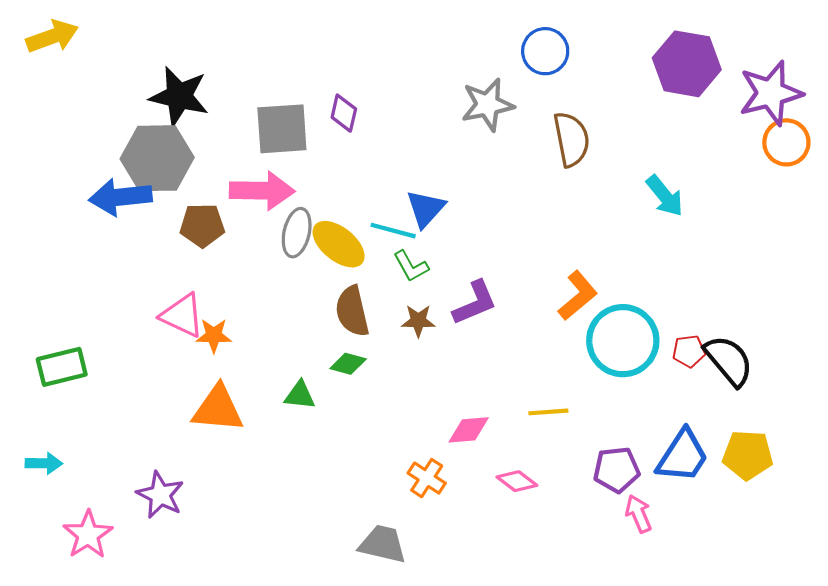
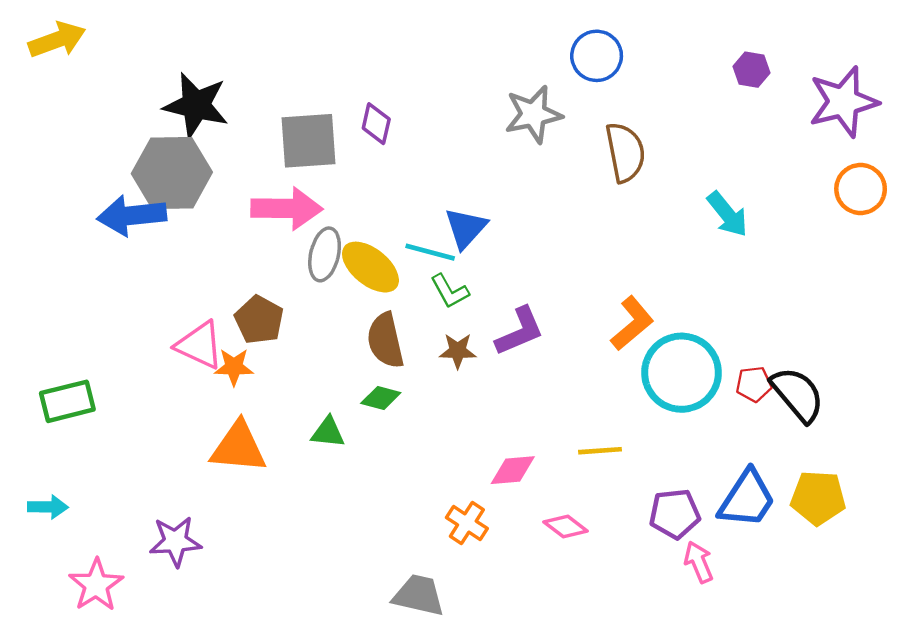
purple hexagon: (687, 64) -> (752, 70), size x0.5
orange circle: (786, 142) -> (861, 189), moved
brown pentagon: (202, 225) -> (259, 320), moved, turned 30
purple star: (160, 495) -> (175, 541), turned -30

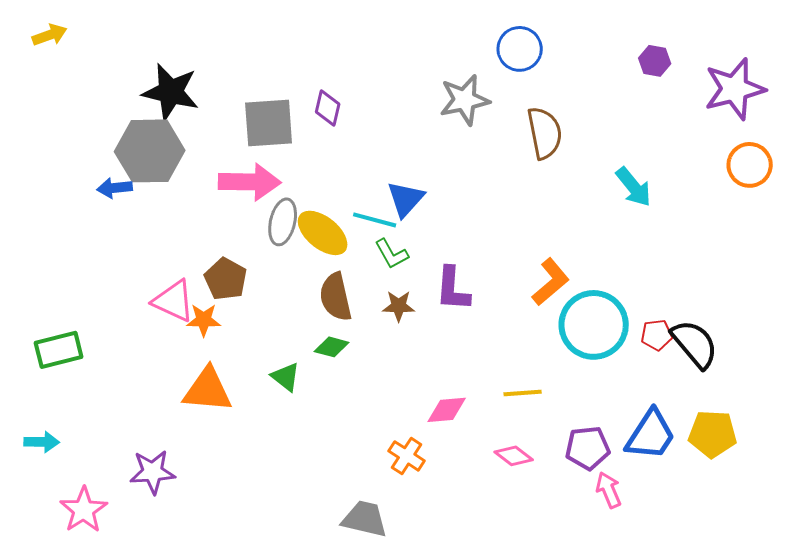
yellow arrow: (57, 40) -> (50, 35), size x0.7
blue arrow: (132, 215) -> (115, 188), size x0.6
purple L-shape: (520, 331) -> (453, 289), turned 117
green triangle: (328, 432) -> (286, 377), turned 32
pink diamond: (566, 526) -> (514, 456), moved

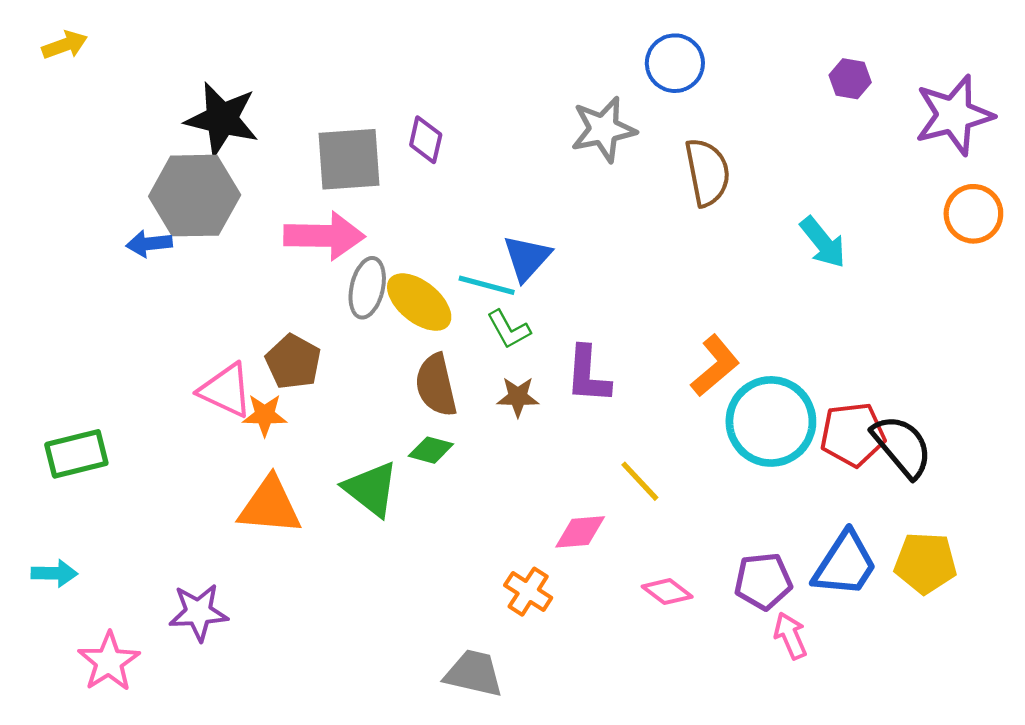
red pentagon: (657, 335) -> (853, 434), size x1.6
green triangle: (286, 377) -> (371, 489), size x1.5
yellow line: (523, 393) -> (640, 481), moved, turned 51

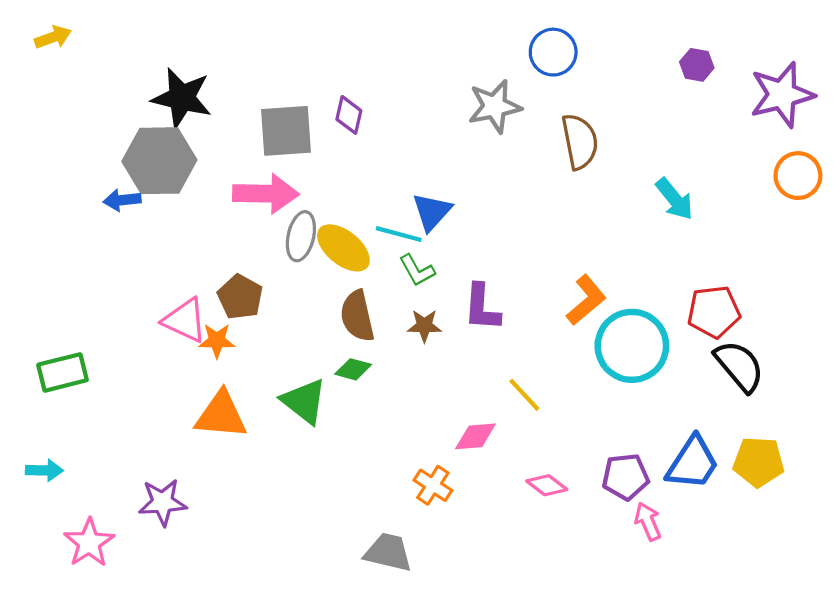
red pentagon: (853, 434) -> (714, 312), moved

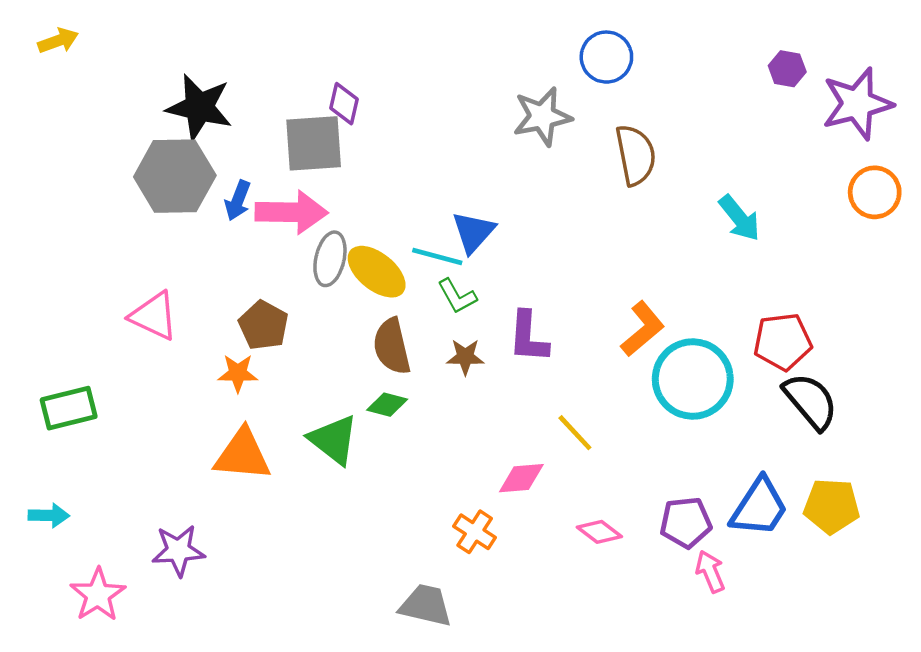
purple hexagon: (697, 65) -> (787, 69), moved
purple diamond: (349, 115) -> (344, 104), moved
blue arrow: (122, 200) -> (238, 201), moved, turned -63
pink triangle: (185, 320) -> (154, 316), moved

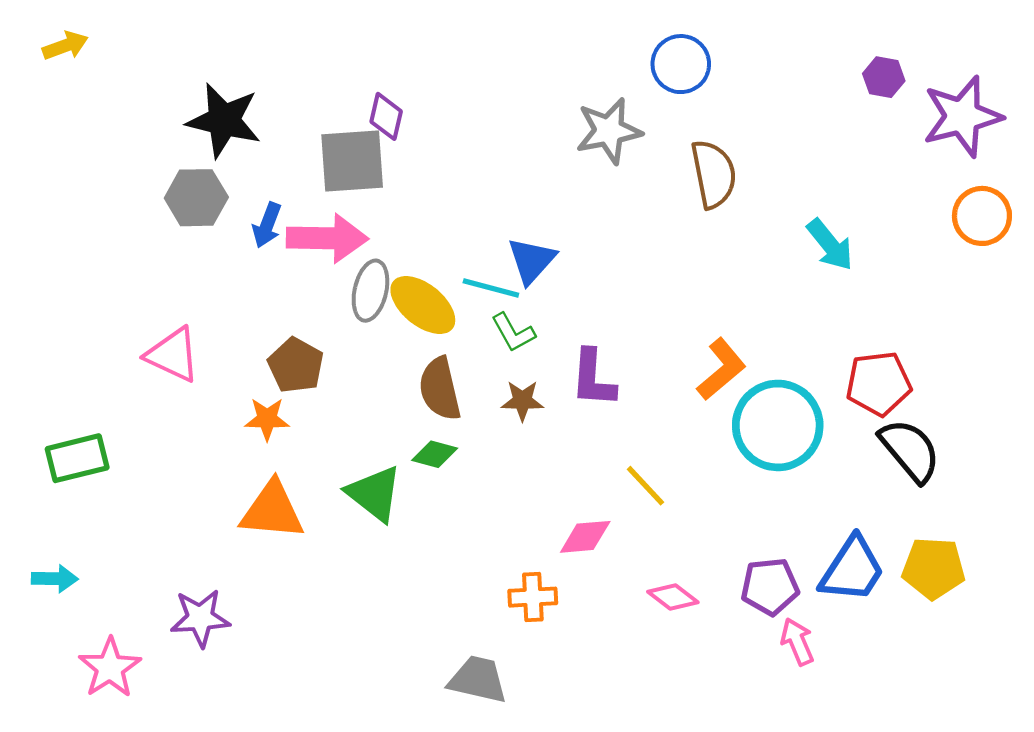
gray hexagon: (175, 176) -> (196, 198), size x0.7
orange cross: (475, 532) -> (533, 597), turned -36

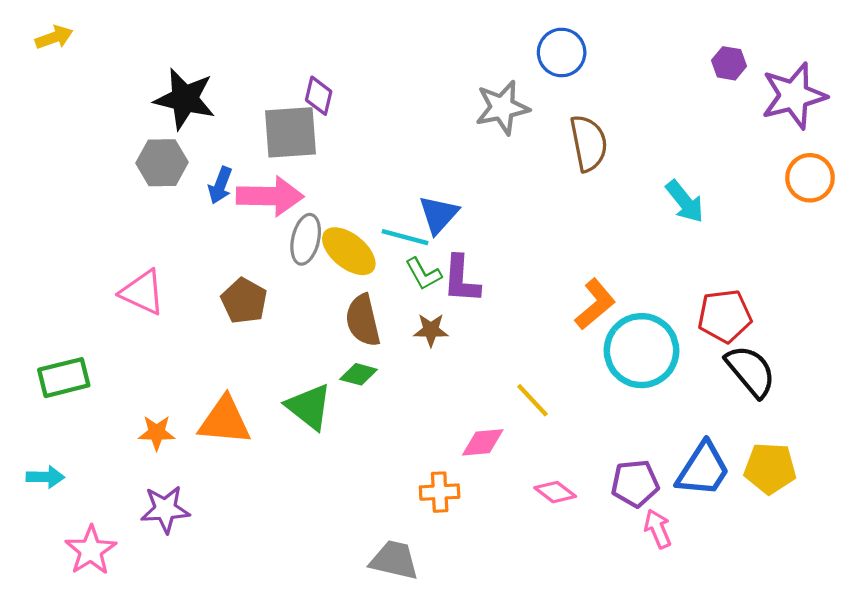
purple L-shape: (593, 378) -> (461, 279), moved
orange star: (267, 419) -> (157, 433), moved

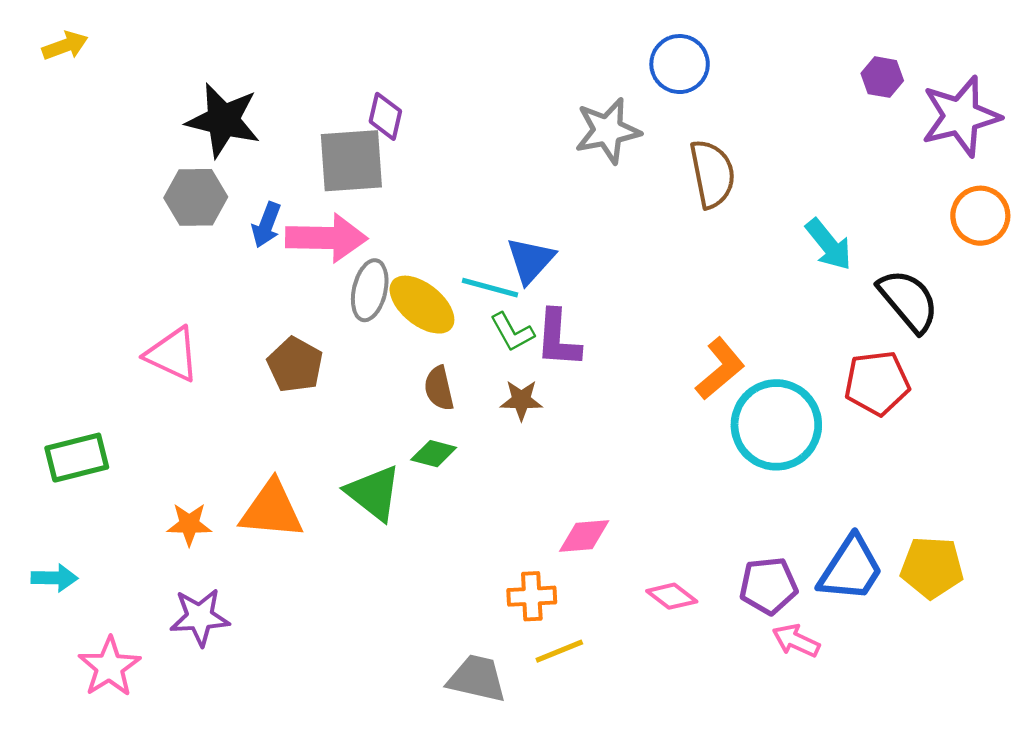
brown semicircle: (363, 320) -> (439, 388), size x0.7
black semicircle: (751, 371) -> (908, 301), moved
yellow line: (532, 400) -> (559, 651), moved, turned -69
pink arrow: (658, 529) -> (796, 641), turned -42

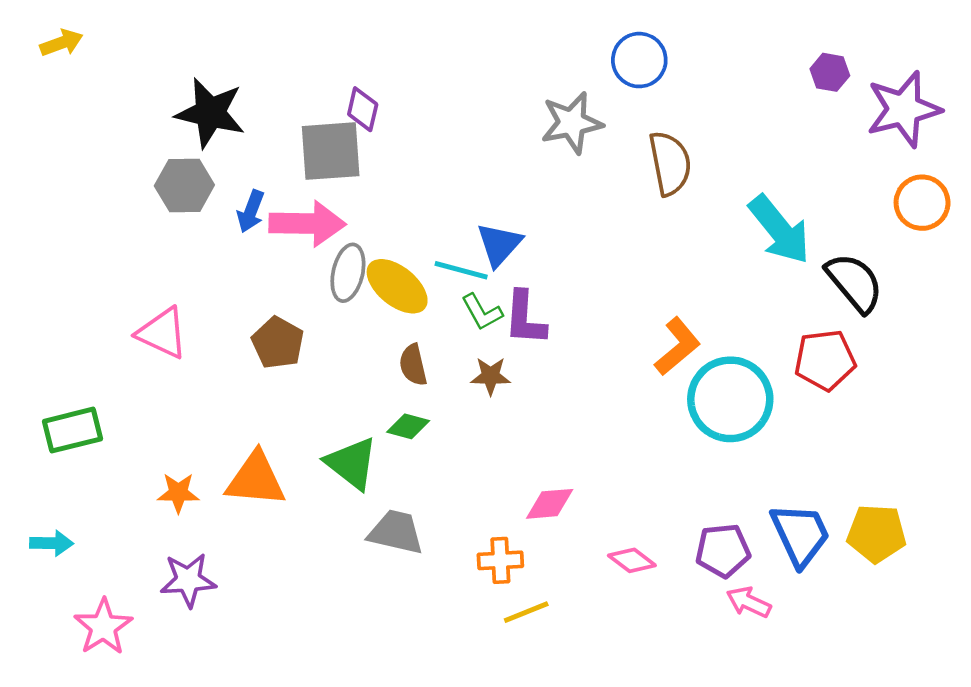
cyan arrow: (829, 244) -> (779, 230), size x1.4
blue trapezoid: (851, 569) -> (800, 535), turned -58
gray trapezoid: (477, 679) -> (396, 532), moved

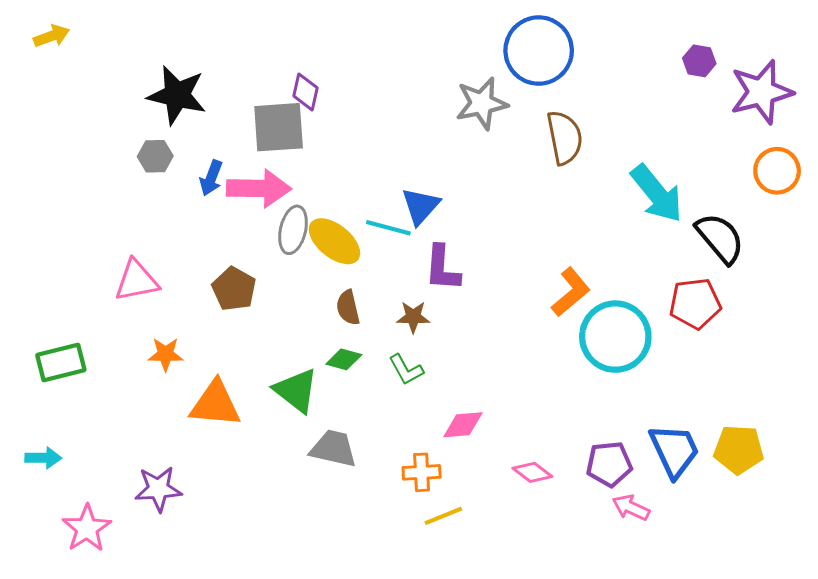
blue circle: (639, 60) -> (539, 51), size x1.5
gray hexagon: (184, 185) -> (155, 156), size x0.7
green L-shape: (482, 312) -> (406, 370), moved
pink triangle: (162, 333) -> (137, 281), turned -36
orange star: (178, 493) -> (166, 354), moved

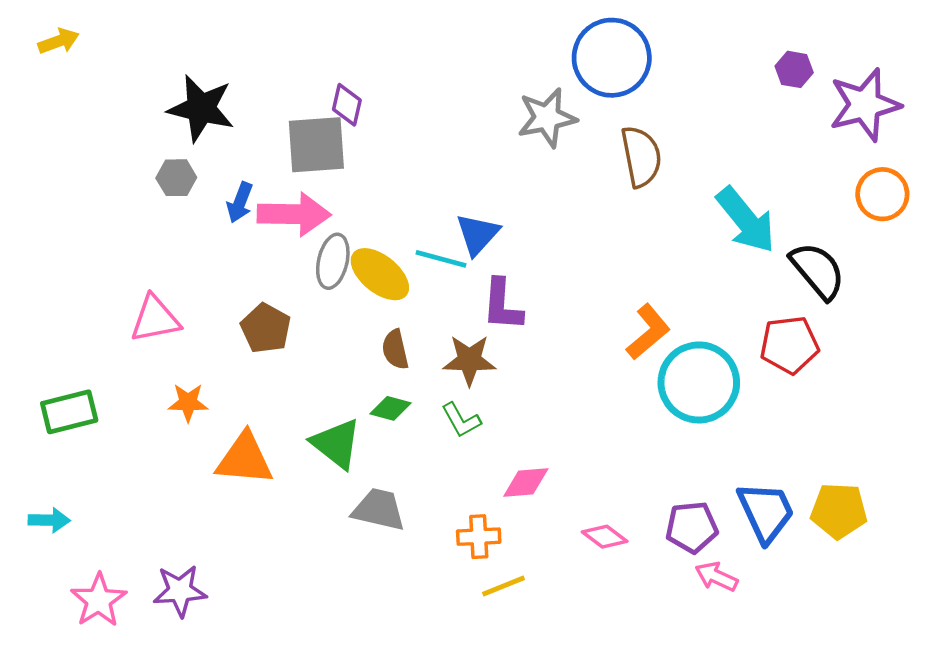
brown star: (413, 317) -> (469, 360), size x1.4
purple star: (158, 489) -> (180, 591), moved

